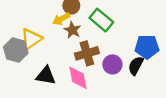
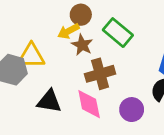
yellow triangle: (31, 39) -> (31, 56), turned 35
purple circle: (112, 64) -> (132, 110), moved

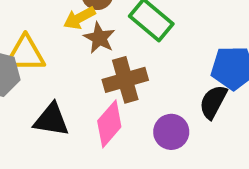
pink diamond: (89, 104) -> (109, 124), turned 52

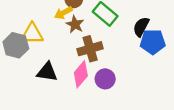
black semicircle: (213, 102) -> (141, 27), moved
purple circle: (171, 132) -> (105, 79), moved

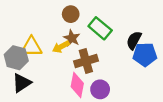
yellow arrow: (63, 13) -> (61, 47), moved
black triangle: (47, 72) -> (22, 83), moved, turned -42
pink diamond: (81, 74) -> (77, 85), turned -30

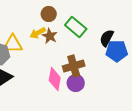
yellow arrow: (61, 47) -> (38, 33), moved
brown cross: (86, 61) -> (74, 66), moved

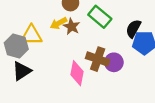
brown cross: (74, 66) -> (98, 59), turned 35
purple circle: (76, 83) -> (114, 62), moved

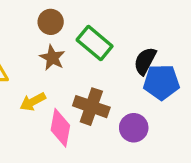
yellow arrow: (59, 23) -> (33, 102), moved
purple circle: (114, 62) -> (134, 128), moved

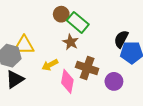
green rectangle: (95, 43) -> (78, 22), moved
brown star: (52, 58) -> (71, 42), moved

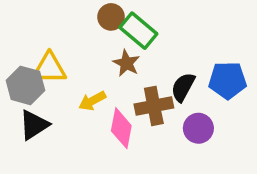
black semicircle: (121, 39) -> (183, 87), moved
brown cross: (87, 68) -> (154, 106), turned -30

